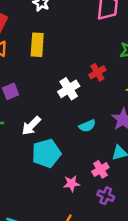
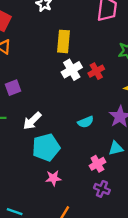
yellow rectangle: (37, 45) -> (63, 41), moved
white cross: (69, 89) -> (72, 70), moved
pink star: (72, 184) -> (53, 178), moved

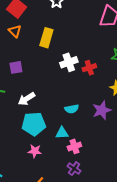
yellow rectangle: (63, 41) -> (46, 38), moved
cyan triangle: (116, 148) -> (62, 133), moved

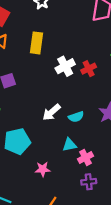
white arrow: (26, 99) -> (52, 112), moved
cyan pentagon: (34, 124) -> (17, 141), moved
purple cross: (74, 169) -> (89, 182), turned -32

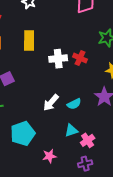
white cross: (65, 66) -> (58, 59), turned 30
red cross: (89, 69) -> (80, 58), turned -32
purple cross: (89, 182) -> (85, 164), moved

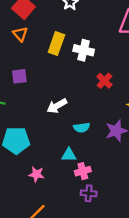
white cross: (58, 59) -> (84, 50), moved
white arrow: (51, 103) -> (57, 106), moved
purple cross: (85, 164) -> (89, 193), moved

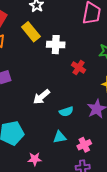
yellow rectangle: (56, 43) -> (31, 32), moved, turned -48
pink cross: (83, 171) -> (84, 145), moved

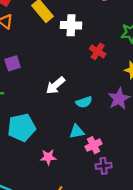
pink cross: (84, 145) -> (94, 145), moved

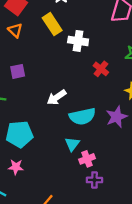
cyan semicircle: (84, 102) -> (82, 116), size x1.6
cyan triangle: (77, 132) -> (72, 144), turned -49
pink star: (48, 157) -> (16, 167), moved

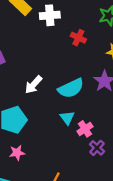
white arrow: (57, 97) -> (33, 85), moved
purple cross: (94, 180) -> (97, 148), turned -35

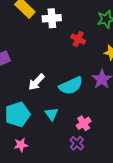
cyan triangle: (67, 118) -> (51, 114), moved
purple cross: (97, 148) -> (77, 143), moved

